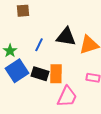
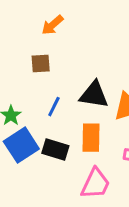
brown square: (23, 11) -> (41, 64), moved
orange rectangle: (56, 74) -> (91, 138), moved

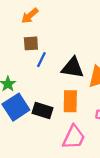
orange arrow: (52, 25) -> (30, 16), moved
blue line: (54, 107) -> (41, 60), moved

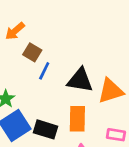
orange arrow: (30, 16) -> (15, 31), moved
brown square: (31, 43) -> (32, 52), turned 35

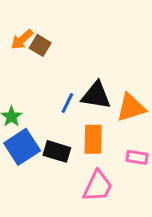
brown square: (32, 52) -> (40, 45), moved
blue line: (44, 71) -> (67, 103), moved

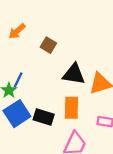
brown square: (40, 45) -> (48, 45), moved
blue line: (67, 103) -> (18, 80), moved

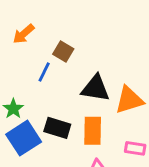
blue line: (18, 80) -> (44, 72), moved
black rectangle: (44, 117) -> (57, 128), moved

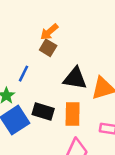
orange arrow: (24, 34) -> (49, 32), moved
blue line: (44, 72) -> (24, 74), moved

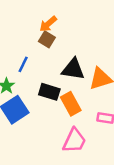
black rectangle: (43, 111) -> (49, 92), moved
orange rectangle: (73, 114) -> (71, 104), turned -30

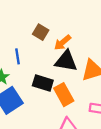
orange arrow: (48, 24) -> (63, 43), moved
blue line: (23, 64) -> (17, 56), turned -35

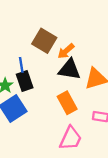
brown square: (41, 32) -> (44, 41), size x1.5
black rectangle: (43, 83) -> (25, 81), moved, turned 54

